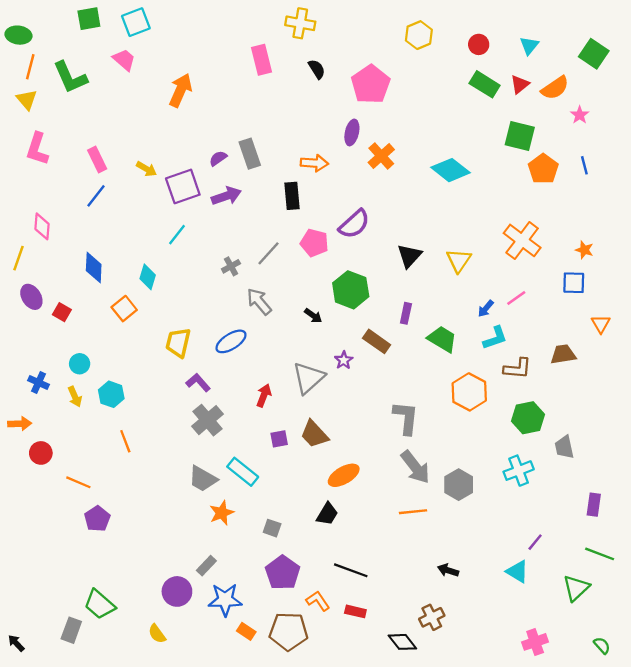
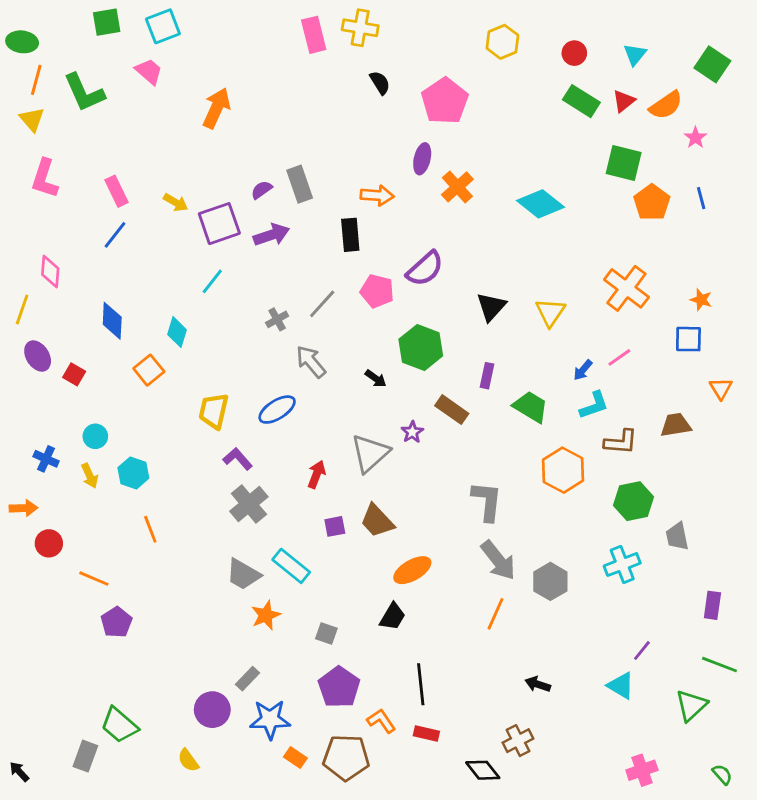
pink rectangle: (262, 60) -> (314, 35), moved
orange line: (413, 512) -> (495, 614), turned -60
black line: (351, 570) -> (421, 684), turned 64

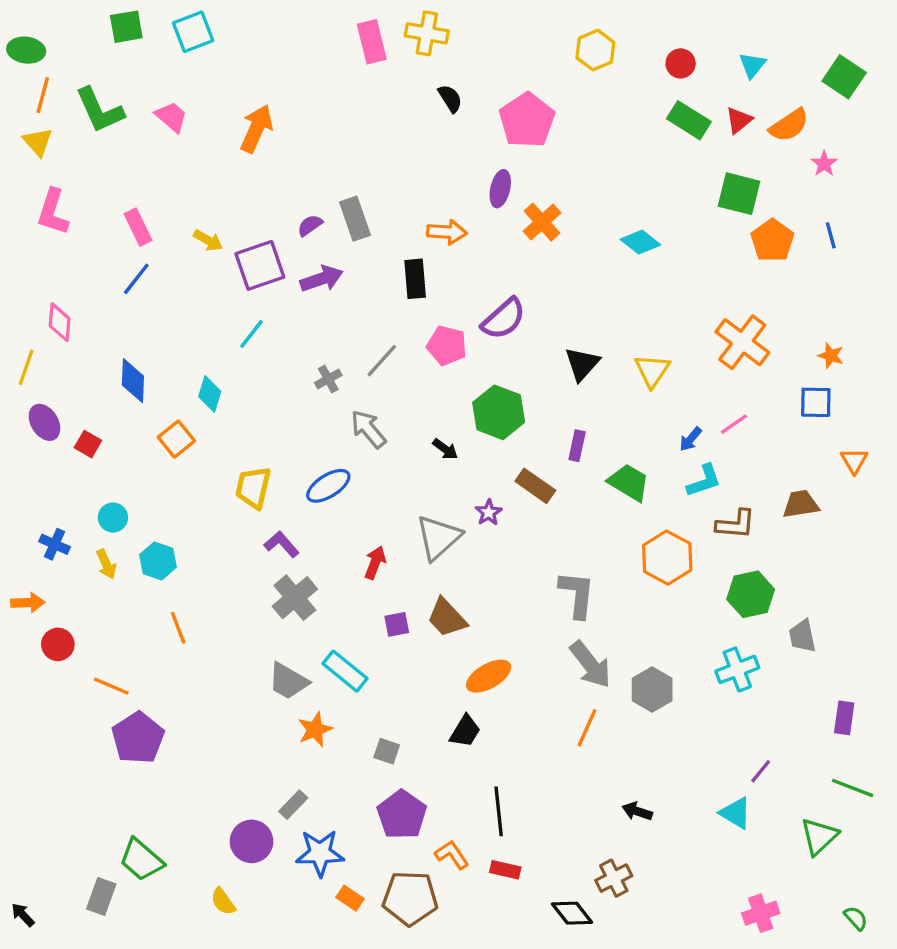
pink trapezoid: (149, 71) -> (171, 117), moved
cyan diamond: (541, 204) -> (640, 242), size x0.7
purple pentagon: (116, 622) -> (138, 738), size x1.4

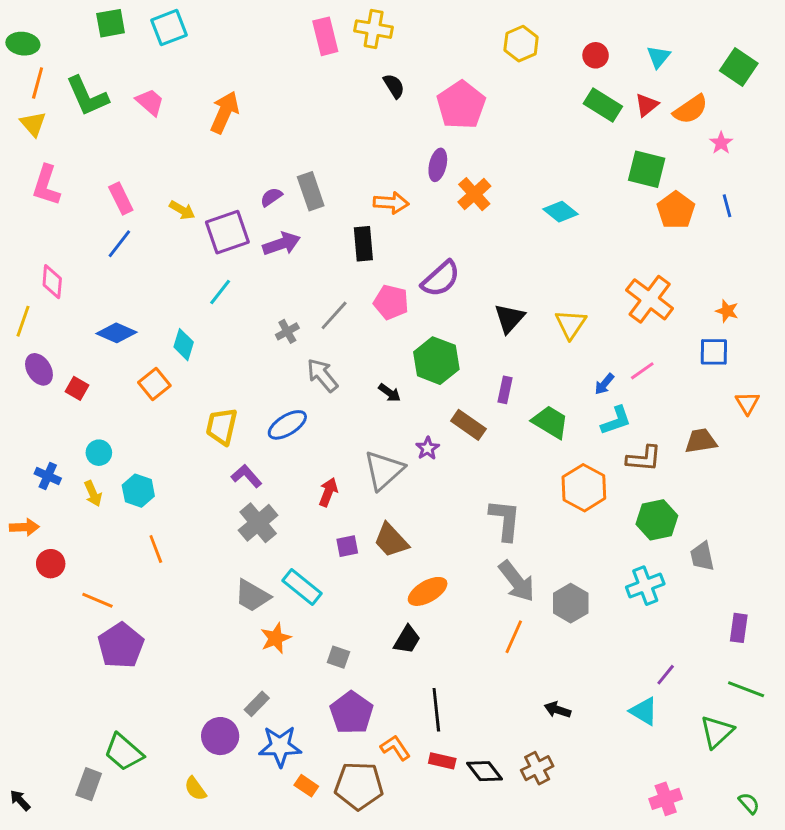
blue diamond: (133, 381) -> (116, 333), turned -69
black diamond: (572, 913) -> (485, 771), moved

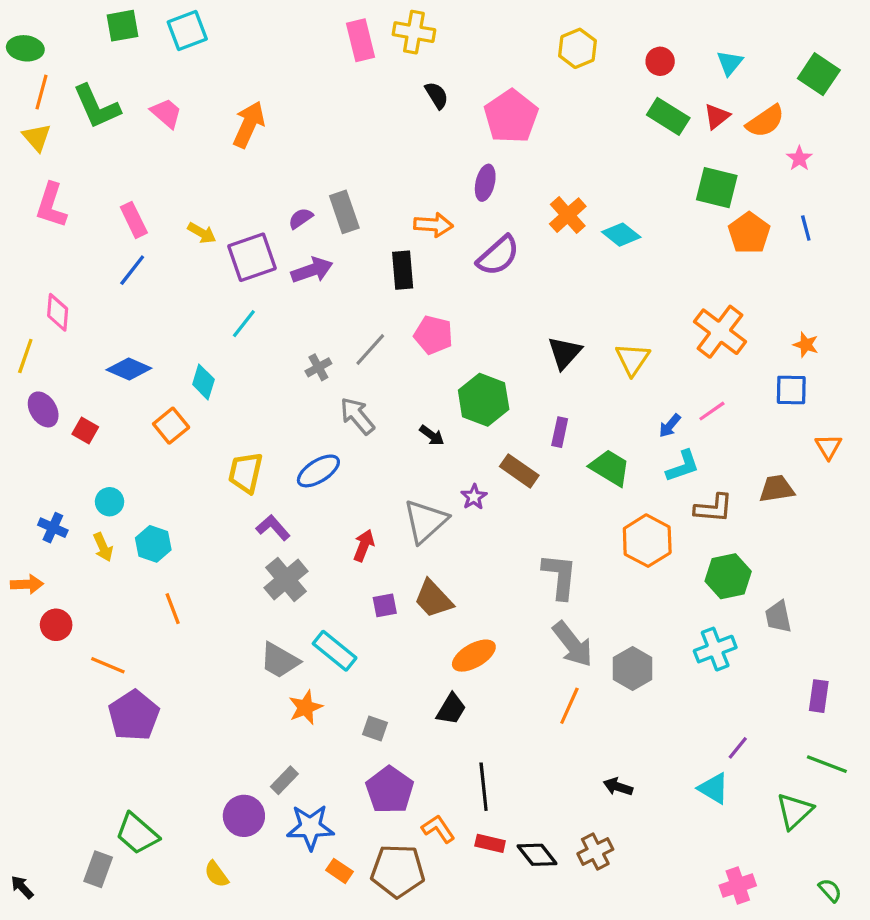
orange cross: (474, 194) -> (568, 215), moved
purple semicircle: (441, 279) -> (498, 256), moved

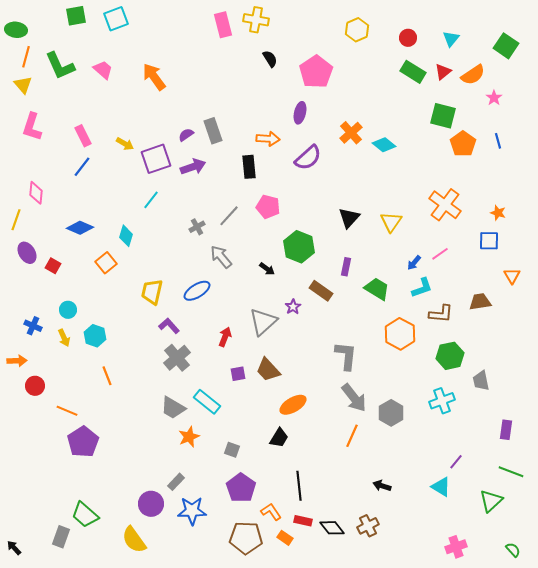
orange arrow: (249, 124) -> (154, 77), turned -60
orange rectangle: (339, 871) -> (285, 538), moved
yellow semicircle: (216, 874) -> (134, 540), size x1.6

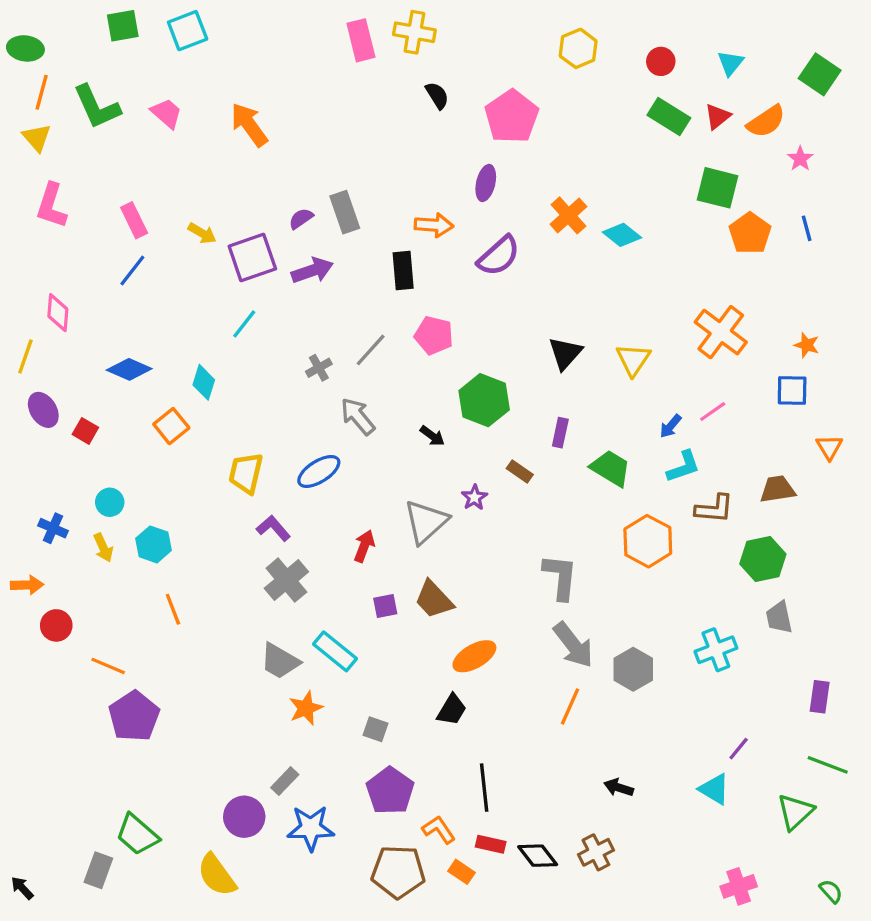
brown rectangle: (321, 291) -> (520, 471), size x0.7
green hexagon: (450, 356) -> (763, 559), moved

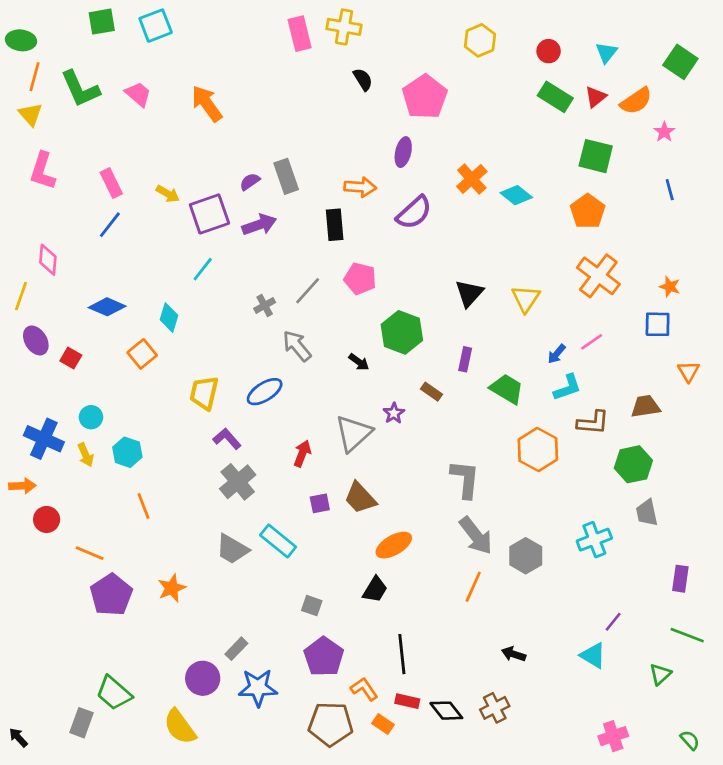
orange pentagon: (750, 233) -> (588, 211), moved
blue cross: (53, 528) -> (44, 439), size x1.6
orange star: (306, 708) -> (172, 588), moved
green triangle: (795, 812) -> (660, 674), size x0.7

